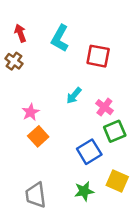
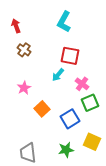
cyan L-shape: (60, 38) -> (64, 22), moved
red square: (98, 56) -> (70, 56), moved
brown cross: (14, 61) -> (24, 50), moved
orange square: (38, 136) -> (42, 109), moved

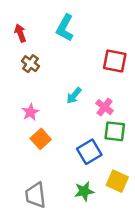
cyan L-shape: (64, 22) -> (65, 28), moved
red square: (70, 56) -> (115, 61), moved
green square: (90, 103) -> (115, 131), turned 30
orange square: (42, 109) -> (41, 139), moved

